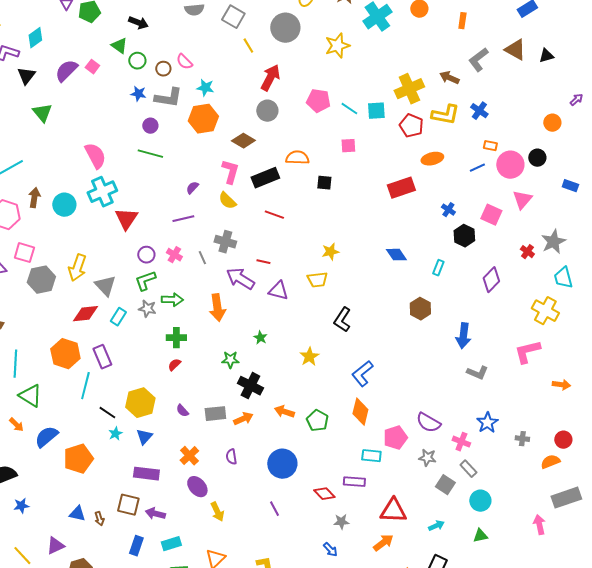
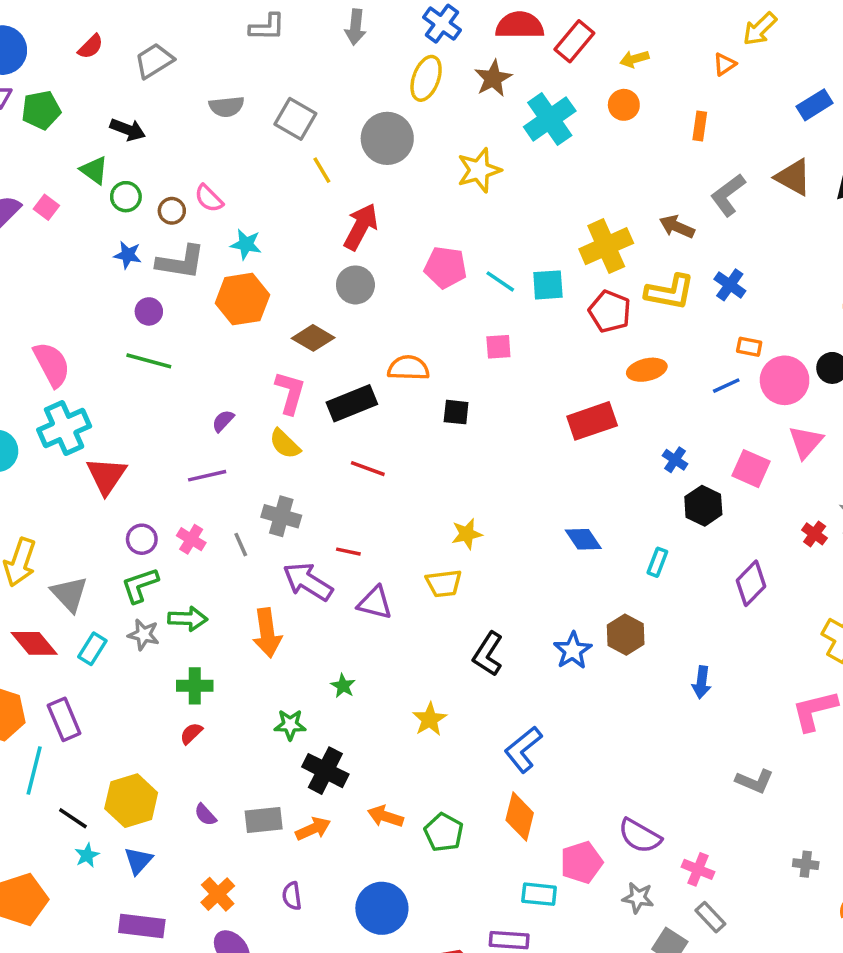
red diamond: (85, 314) -> (34, 643), turned 56
blue arrow: (463, 336) -> (702, 682), size x0.7
gray L-shape: (477, 373) -> (755, 781), moved
blue star: (487, 423) -> (573, 650), moved

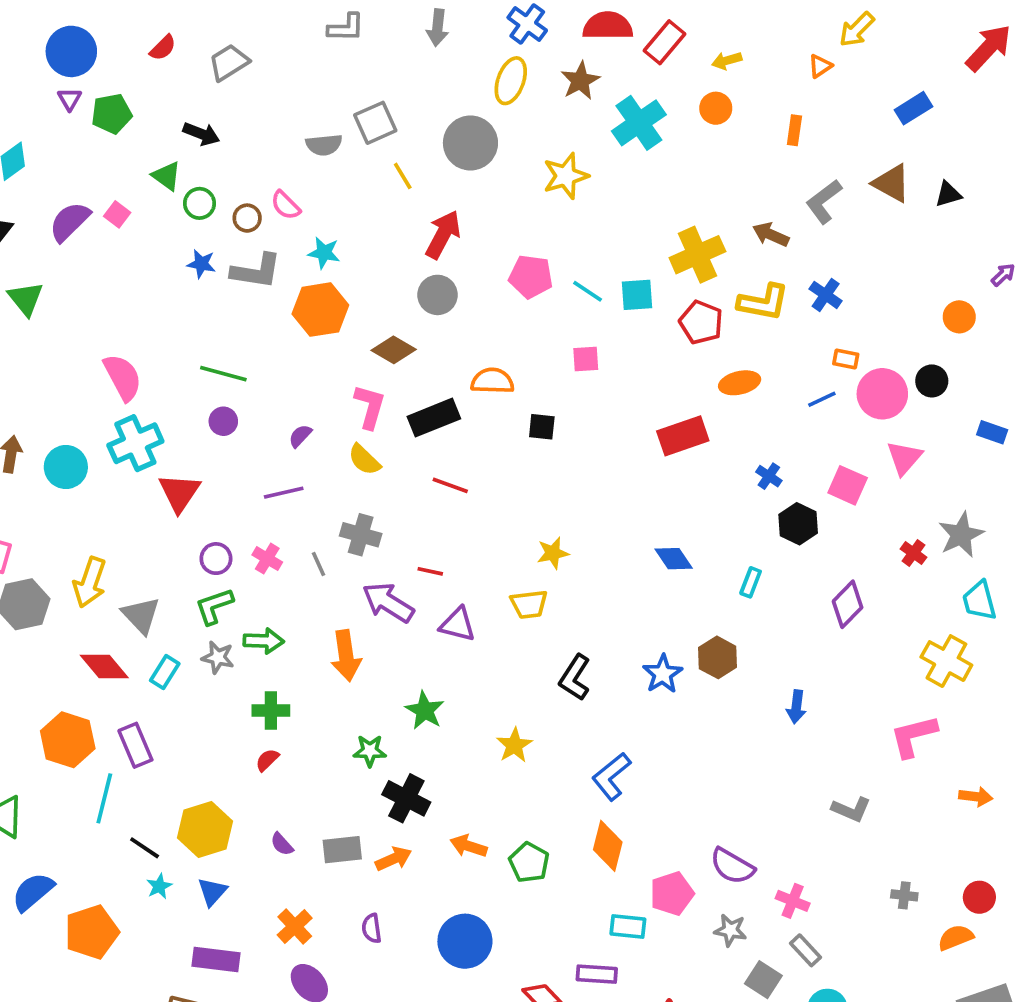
gray semicircle: (227, 107) -> (324, 145), moved
gray square: (295, 119) -> (375, 123), turned 36
purple circle: (149, 311) -> (223, 421), moved
green star: (343, 686) -> (425, 710), size x1.5

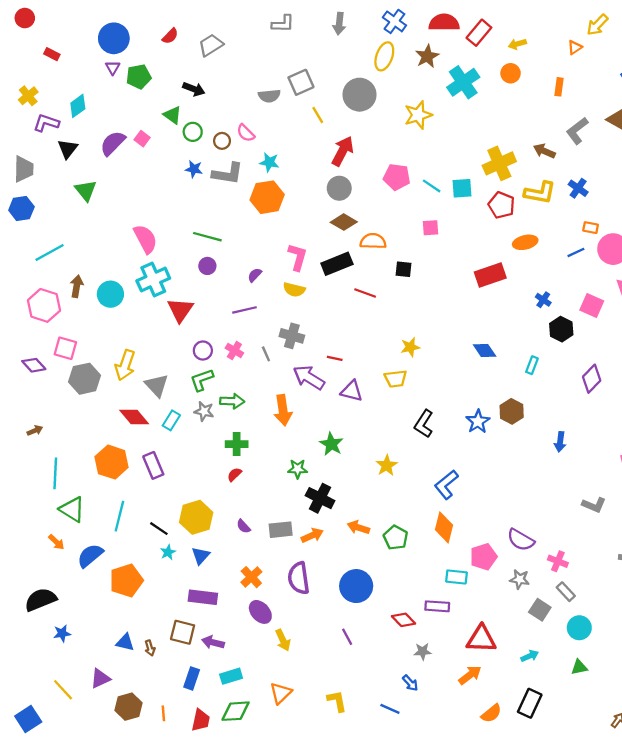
brown diamond: (394, 350) -> (344, 222), moved
yellow semicircle: (364, 460) -> (294, 290), turned -30
red line: (450, 485) -> (365, 293), moved
cyan line: (104, 798) -> (119, 516), moved
purple semicircle: (372, 928) -> (299, 578), size x1.8

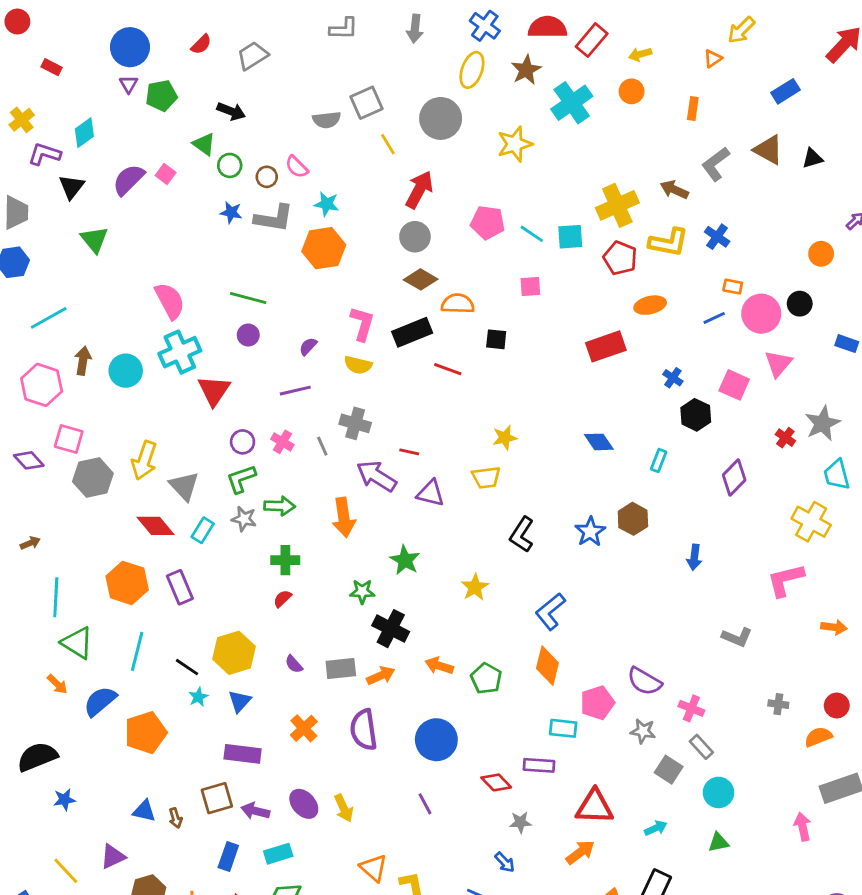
purple ellipse: (260, 612) -> (304, 804), moved
brown square: (183, 632) -> (217, 798), turned -30
orange triangle: (281, 693) -> (374, 868), moved, turned -35

